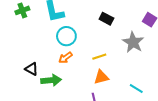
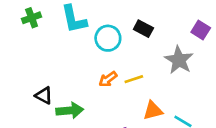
cyan circle: (66, 36) -> (108, 38), moved
orange arrow: (65, 58) -> (108, 79), moved
orange triangle: (101, 77) -> (153, 110), moved

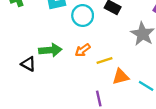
yellow line: (134, 79) -> (105, 60), moved
green arrow: (70, 110) -> (50, 50), moved

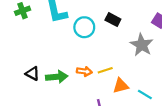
green arrow: (50, 50) -> (57, 77), moved
orange arrow: (83, 50) -> (84, 71), moved, turned -136

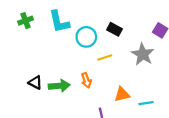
yellow line: (105, 70) -> (105, 58), moved
orange arrow: (84, 71) -> (86, 80), turned 64
cyan line: (145, 94) -> (146, 103), turned -40

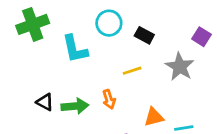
green cross: (25, 21) -> (33, 24), size x1.6
cyan L-shape: (59, 22) -> (75, 49), moved
cyan circle: (86, 37) -> (109, 23), moved

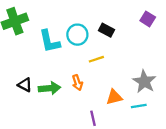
cyan circle: (109, 23) -> (77, 35), moved
purple square: (202, 37) -> (148, 19), moved
gray star: (180, 67) -> (144, 81), moved

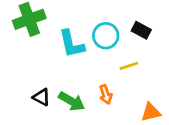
green arrow: (49, 88) -> (72, 101), turned 35

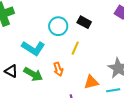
cyan L-shape: (72, 44) -> (33, 48), moved, turned -45
yellow line: (129, 66) -> (75, 48), turned -48

